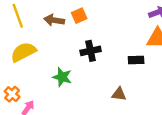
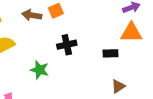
brown triangle: (119, 94) -> (118, 86), moved, turned -40

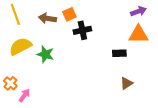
black cross: (67, 45) -> (82, 30), moved
green star: (39, 70) -> (45, 54), moved

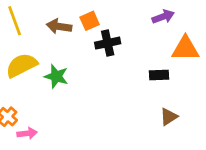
purple arrow: (138, 11) -> (163, 17), moved
pink arrow: (24, 95) -> (27, 133), turned 48

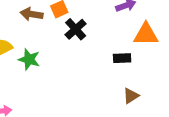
black cross: (108, 43) -> (76, 29), turned -30

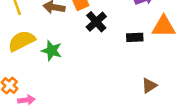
black rectangle: (122, 58) -> (135, 37), moved

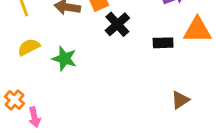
yellow semicircle: (22, 41) -> (29, 47), size x0.7
pink arrow: (26, 100) -> (34, 117), turned 84

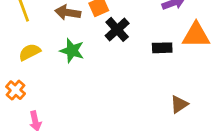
green star: (64, 59) -> (72, 51), moved
orange cross: (14, 100) -> (16, 90), moved

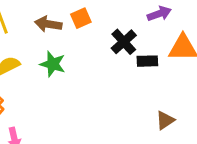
black cross: (117, 29) -> (124, 42), moved

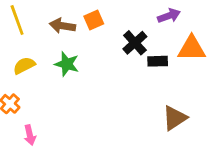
brown triangle: (165, 120) -> (175, 118), size x1.4

